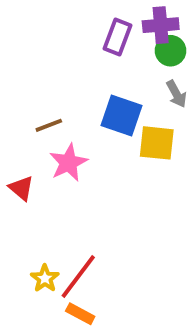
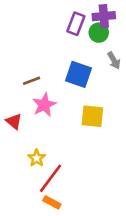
green circle: (171, 51) -> (99, 33), moved
yellow square: (157, 143) -> (92, 116), moved
yellow star: (45, 278) -> (37, 158), moved

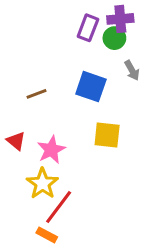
pink star: (44, 105) -> (51, 150), moved
yellow star: (37, 158) -> (42, 184), size x1.5
orange rectangle: (52, 202) -> (47, 235), moved

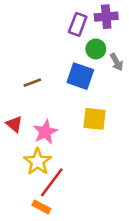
green circle: (114, 38) -> (96, 49), moved

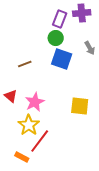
green circle: (96, 49) -> (56, 38), moved
yellow square: (95, 119) -> (80, 106), moved
orange rectangle: (41, 207) -> (22, 157), moved

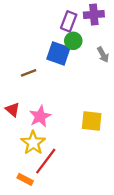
green circle: (56, 38) -> (73, 41), moved
blue square: (62, 59) -> (58, 53), moved

